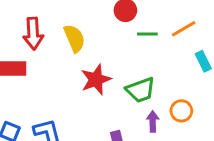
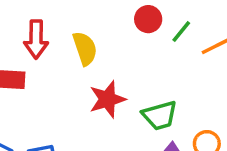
green line: (147, 34) -> (181, 32), moved, turned -54

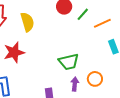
red star: (107, 99) -> (14, 52), moved

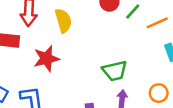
orange circle: (95, 79) -> (159, 93), moved

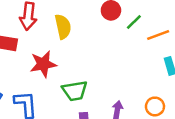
green trapezoid: (115, 71) -> (75, 91), moved

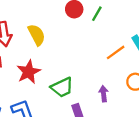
orange line: (158, 35) -> (116, 52), moved

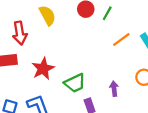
yellow semicircle: (37, 35) -> (47, 15), moved
orange line: (116, 52) -> (121, 39), moved

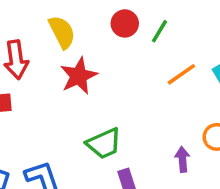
red star: (43, 69) -> (79, 76), moved
purple arrow: (114, 89) -> (182, 159), moved

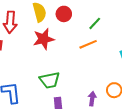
red circle: (125, 23) -> (64, 14), moved
orange line: (181, 74) -> (88, 44), moved

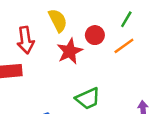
red circle: (64, 14) -> (95, 35), moved

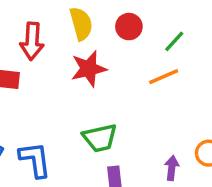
red circle: (95, 35) -> (129, 27), moved

